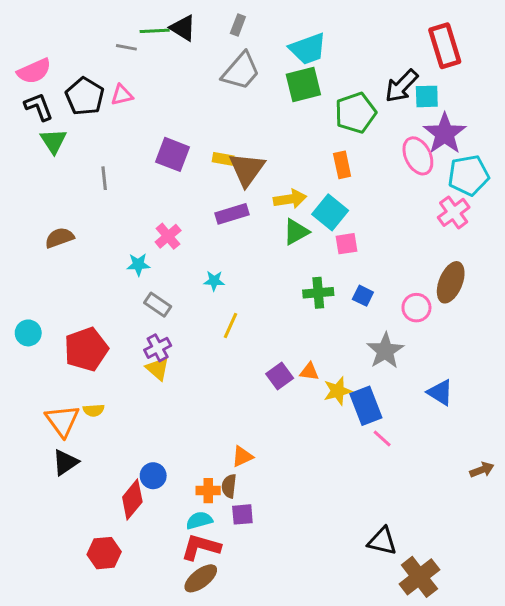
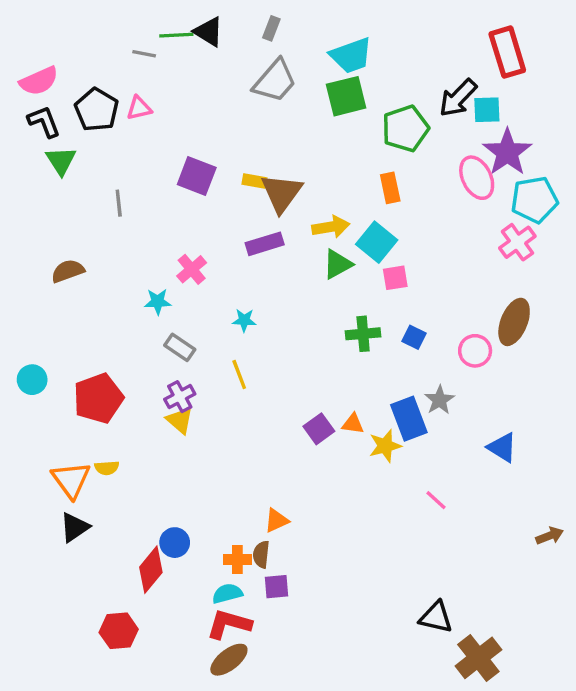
yellow line: (230, 325) -> (239, 375), moved, turned -45
gray star: (385, 351) -> (439, 400), size x0.7
blue rectangle: (366, 406) -> (409, 419), moved

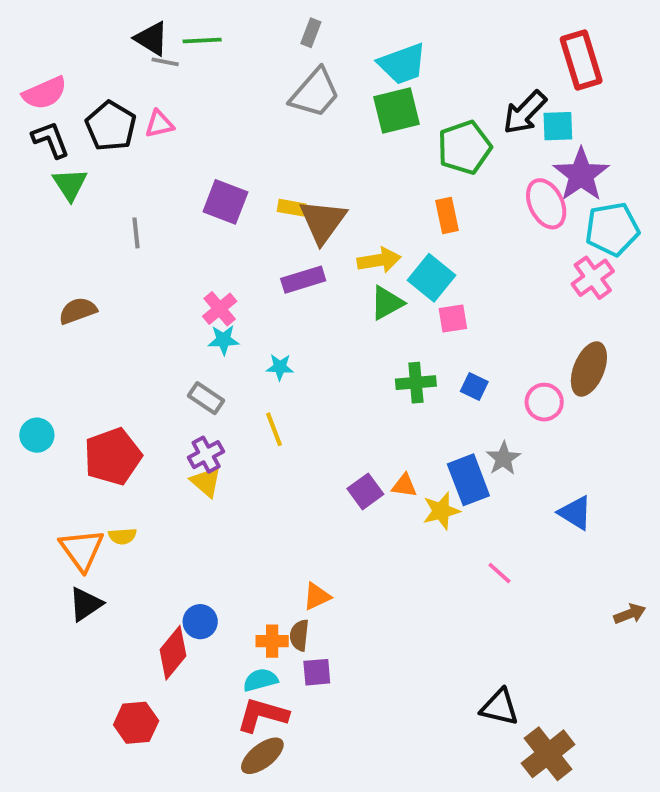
black triangle: (209, 32) -> (152, 39), moved
cyan star: (158, 302) -> (224, 340), moved

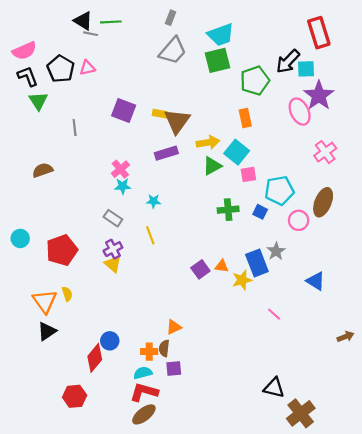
cyan pentagon: (612, 229) -> (279, 190), moved
yellow semicircle: (122, 536) -> (67, 294), turned -104

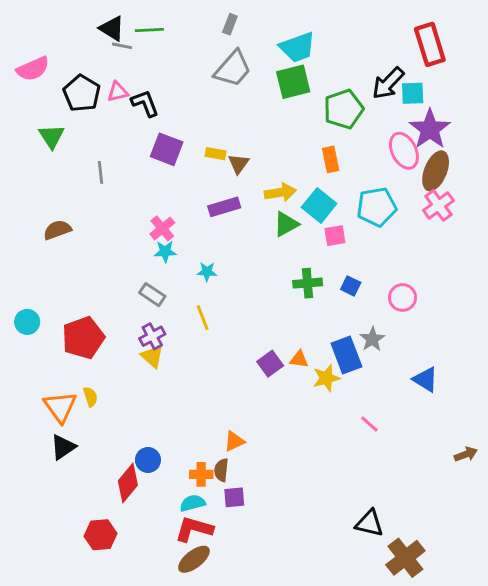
black L-shape: (28, 76) -> (145, 103), moved
brown triangle: (177, 121) -> (239, 164), size x0.6
cyan pentagon: (279, 190) -> (377, 207), moved
brown ellipse: (323, 202) -> (436, 171), moved

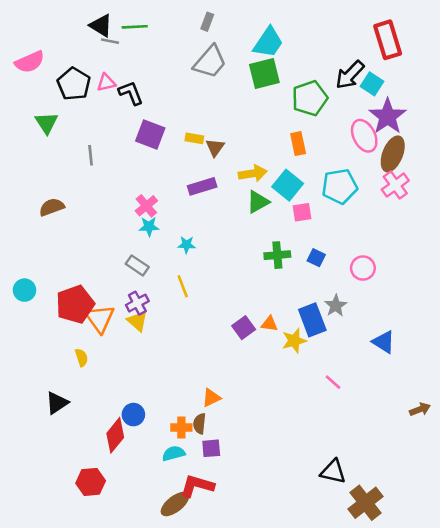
cyan trapezoid: (298, 47) -> (268, 42), turned -36
cyan square: (413, 93) -> (372, 84), turned 35
orange triangle: (60, 407) -> (100, 319), moved
red L-shape: (194, 529) -> (197, 486), moved

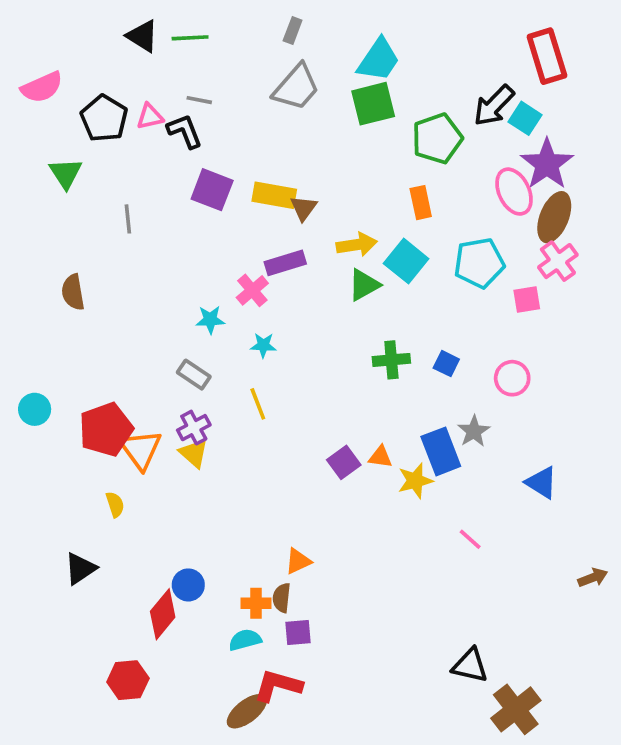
gray line: (110, 41) -> (199, 100), moved
yellow rectangle: (194, 138) -> (274, 195), size x1.6
pink cross: (146, 206) -> (252, 290), moved
brown semicircle: (52, 207) -> (73, 292), turned -80
pink square: (302, 212) -> (527, 300), moved

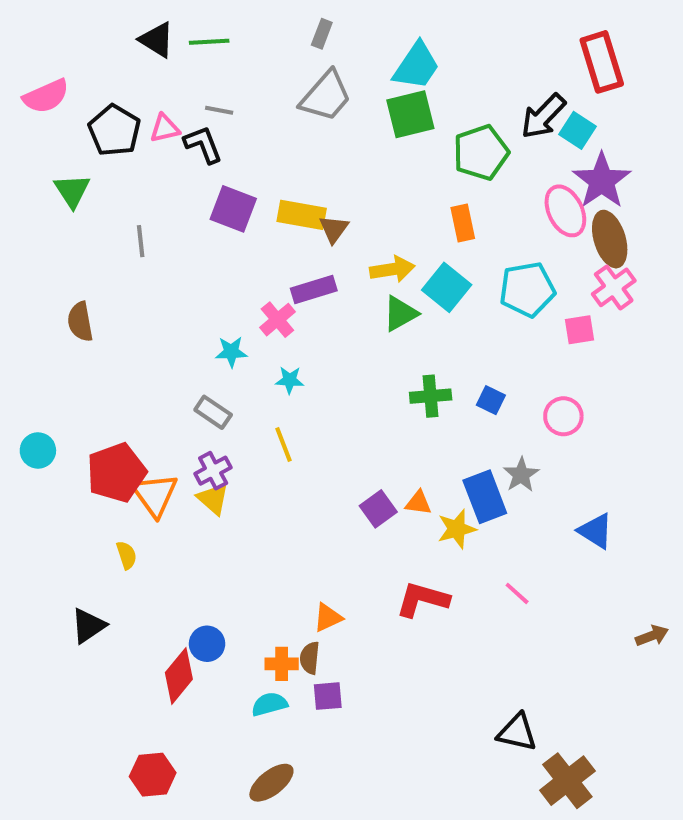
brown ellipse: (554, 217) -> (610, 239), turned -39
red hexagon: (128, 680) -> (153, 775), moved
red L-shape: (278, 686) -> (422, 599), moved

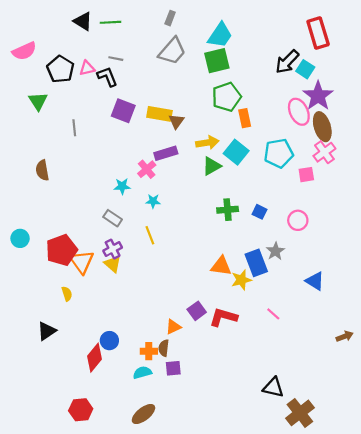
green pentagon: (481, 153) -> (226, 97), moved
orange triangle: (418, 503) -> (221, 266), size x1.5
purple square: (378, 509) -> (197, 311), moved

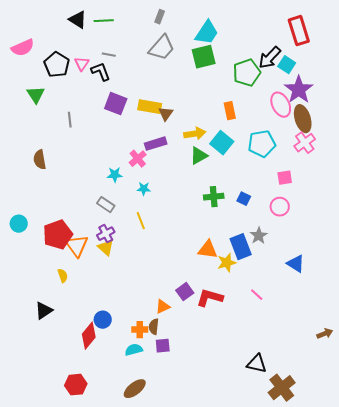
pink triangle: (87, 68) -> (82, 64), turned -42
green pentagon: (226, 97) -> (247, 73), moved
pink square: (306, 175) -> (285, 178), moved
brown arrow: (345, 336) -> (325, 334), moved

